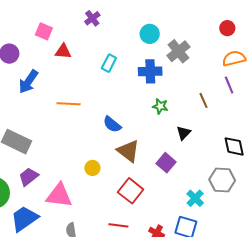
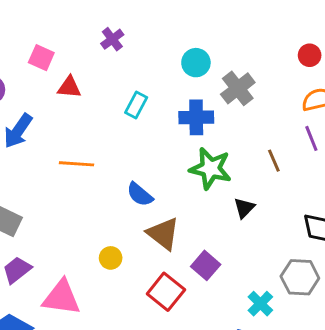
green star: (160, 106) -> (210, 168), size x1.8
purple square: (166, 163) -> (206, 265), moved

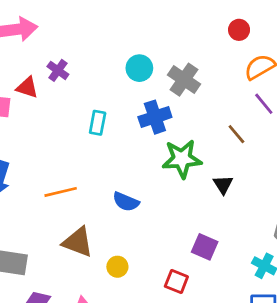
red triangle: (69, 87) -> (27, 87), moved, turned 30
brown triangle: (163, 234) -> (78, 242), moved
red square: (166, 292) -> (176, 282), size x0.7

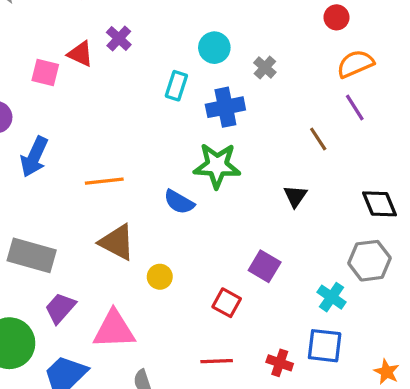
gray cross: (184, 80) -> (265, 67), size x0.6
cyan rectangle: (98, 123) -> (176, 86), moved
green star: (182, 159) -> (217, 166), moved

